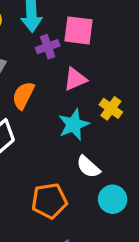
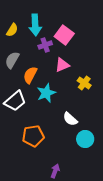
pink square: (78, 30) -> (64, 35), turned 30
cyan star: (74, 125) -> (46, 93), moved
orange pentagon: (49, 201) -> (33, 136), moved

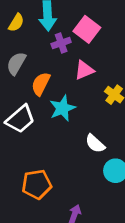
orange pentagon: (33, 136) -> (37, 184), moved

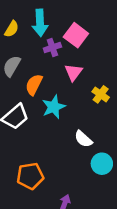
pink triangle: (84, 70) -> (73, 72), turned -30

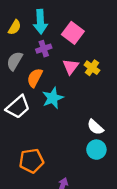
purple cross: (52, 48) -> (44, 49), moved
yellow cross: (101, 94) -> (92, 68), moved
white semicircle: (83, 139) -> (95, 127), moved

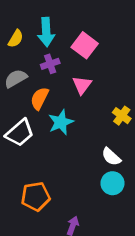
gray semicircle: (15, 61) -> (16, 78), turned 30
yellow cross: (92, 68) -> (122, 116), moved

